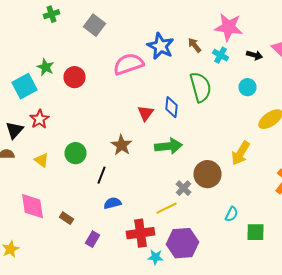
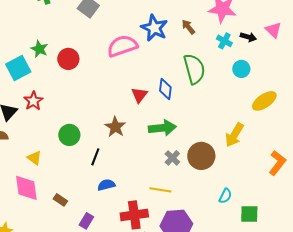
cyan cross: (220, 55) -> (224, 41), moved
yellow triangle: (42, 160) -> (34, 158), moved
gray cross: (184, 188) -> (172, 158), moved
yellow line: (166, 208) -> (160, 190), turned 35

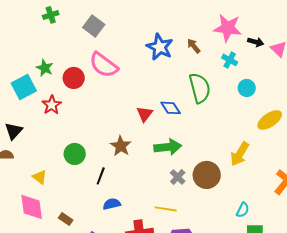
black arrow: (248, 37) -> (256, 42), moved
pink semicircle: (122, 46) -> (104, 65), moved, turned -124
blue diamond: (165, 89) -> (171, 108), turned -40
red star: (33, 101) -> (52, 105), moved
cyan semicircle: (225, 196) -> (243, 210), moved

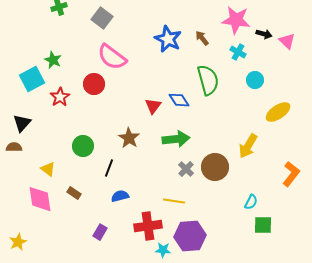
red circle: (74, 78) -> (94, 84), moved
brown rectangle: (66, 219) -> (74, 193), moved

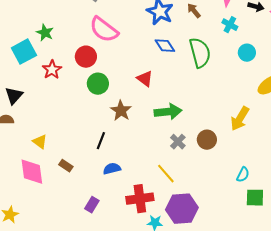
blue diamond: (179, 100) -> (165, 46), moved
red triangle: (153, 106) -> (145, 79), turned -30
green circle: (83, 146) -> (98, 84), moved
brown circle: (215, 167) -> (207, 140), size x0.7
yellow line: (174, 201) -> (166, 174), turned 40

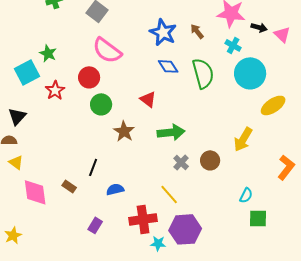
cyan circle: (247, 53) -> (250, 73), size x1.8
black line: (101, 141) -> (93, 167), moved
yellow triangle: (40, 142) -> (16, 162), moved

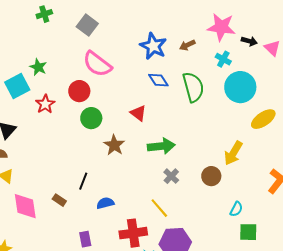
brown arrow: (197, 31) -> (187, 45), turned -77
brown circle: (210, 160) -> (211, 176), moved
purple rectangle: (95, 225) -> (85, 239), turned -42

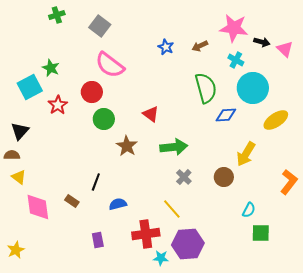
blue star: (153, 46) -> (166, 47), size x0.6
blue diamond: (158, 80) -> (226, 115), moved, turned -60

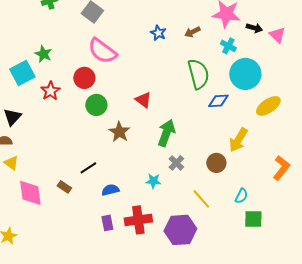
green arrow: (174, 147) -> (166, 133), turned -64
black line: (96, 182) -> (88, 168), turned 36
yellow line: (172, 209) -> (201, 199), moved
purple rectangle: (98, 240) -> (107, 223), moved
cyan star: (161, 258) -> (153, 181), moved

